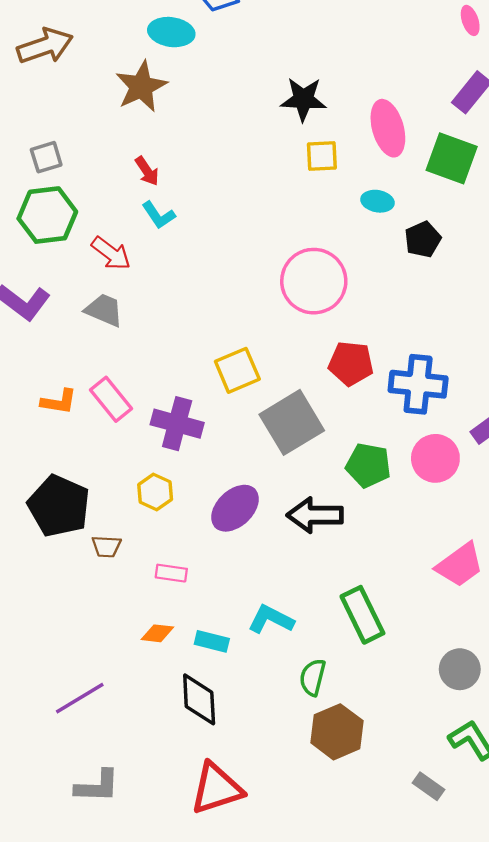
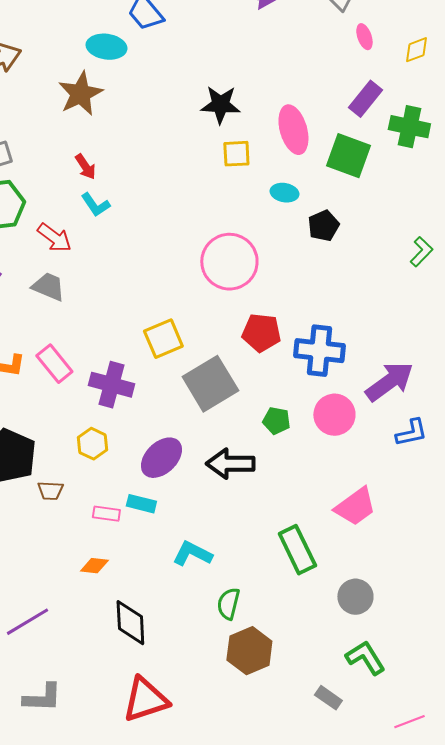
green pentagon: (368, 465) -> (276, 421), size x0.7
green rectangle: (362, 615) -> (297, 550), moved
cyan rectangle: (212, 641) -> (141, 504), moved

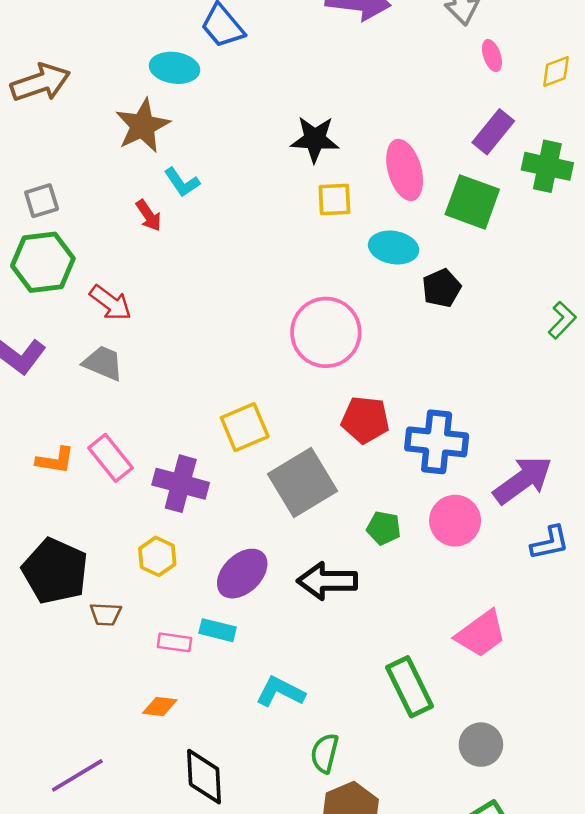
cyan ellipse: (284, 193) -> (394, 247), size x1.4
cyan L-shape: (95, 205) -> (182, 182), moved

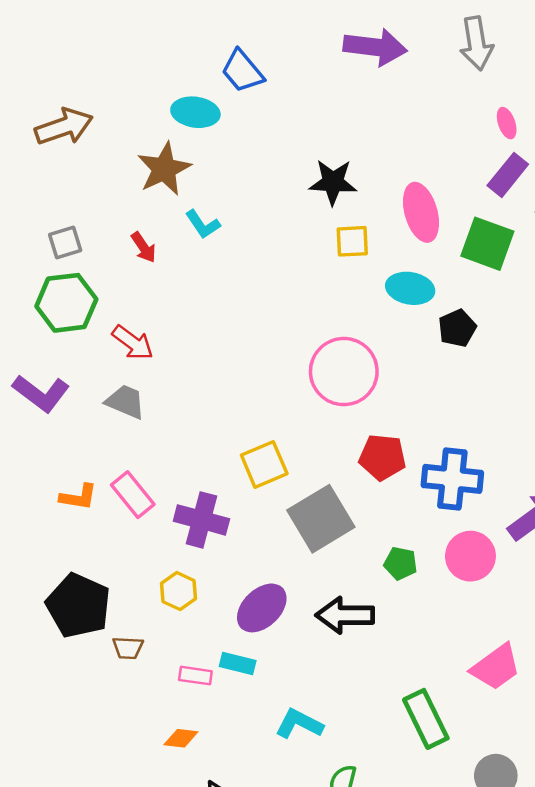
pink ellipse: (492, 56) -> (507, 123), moved
red arrow: (149, 215) -> (144, 247), moved

